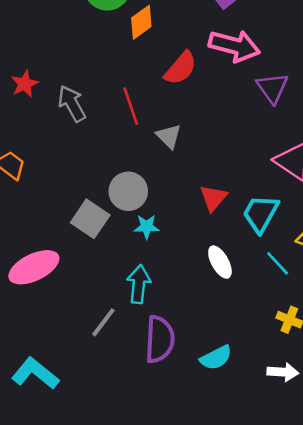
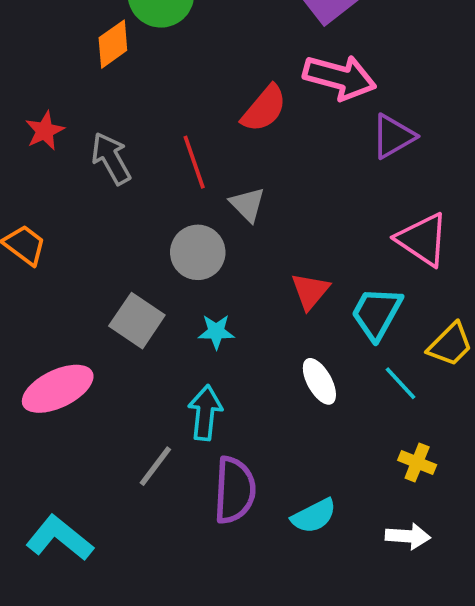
orange diamond: (141, 22) -> (113, 44), moved
purple triangle: (272, 88) -> (393, 136), turned 36
gray circle: (128, 191) -> (198, 252), moved

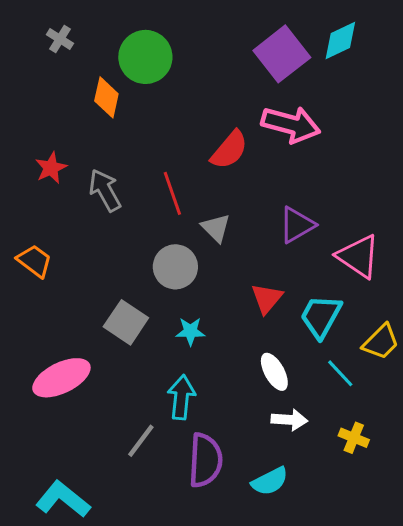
orange diamond: (113, 44) -> (106, 97), turned -42
purple triangle: (393, 136) -> (297, 225), moved
white arrow: (408, 536) -> (289, 420), moved

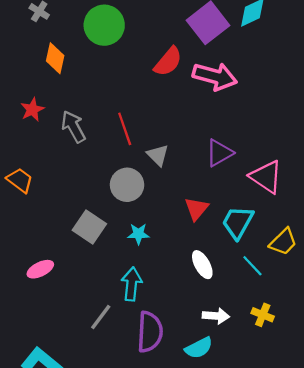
orange diamond: (106, 97) -> (55, 58), moved
red semicircle: (229, 150) -> (168, 62), moved
pink ellipse: (61, 378) -> (40, 269), size x0.6
white arrow: (289, 420) -> (216, 316), moved

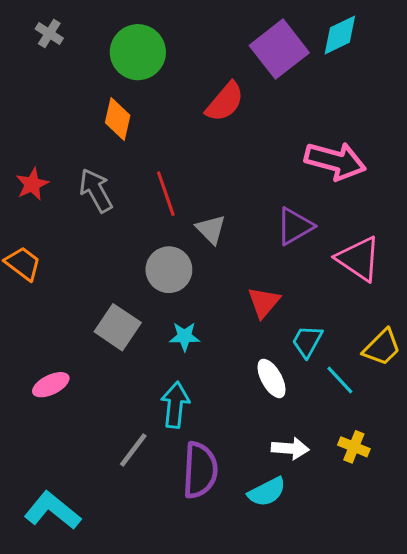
orange diamond: (55, 58) -> (118, 119), moved
pink arrow: (215, 76) -> (335, 161), moved
red star: (32, 110) -> (32, 184), moved
cyan trapezoid: (238, 222) -> (307, 341), moved, size x0.7

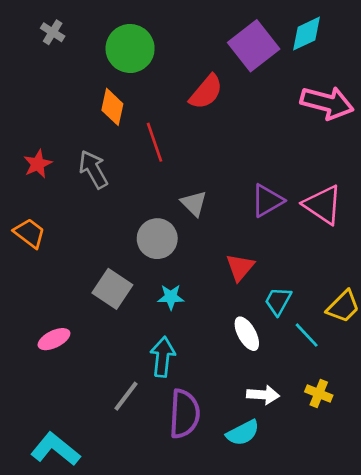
pink arrow: (335, 161) -> (327, 103), moved
red line: (166, 194) -> (154, 142), moved
pink triangle: (359, 259) -> (323, 205), moved

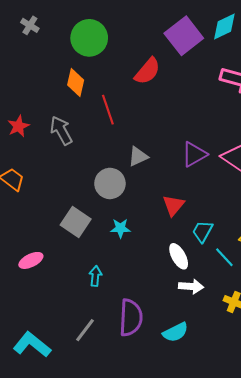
gray triangle: (194, 203) -> (138, 156), turned 50
cyan arrow: (163, 357) -> (95, 276), moved, size x0.7
white arrow: (263, 395) -> (191, 286), moved
gray line: (126, 396) -> (85, 330), moved

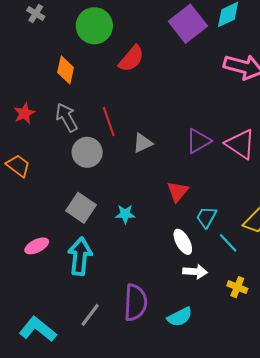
red semicircle: (147, 71) -> (131, 59), moved
orange diamond: (76, 83) -> (66, 70), moved
red line: (108, 110) -> (109, 121), moved
gray circle: (110, 183) -> (87, 152), moved
cyan arrow: (95, 276) -> (80, 256), moved, size x1.8

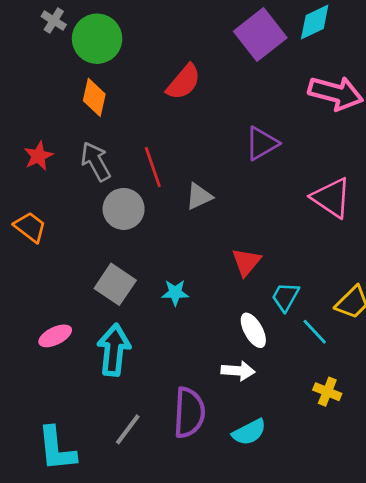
green circle: (94, 26) -> (97, 39), moved
purple triangle: (198, 141) -> (262, 143), moved
white arrow: (195, 272) -> (238, 371), moved
cyan L-shape: (38, 329) -> (57, 449), turned -135

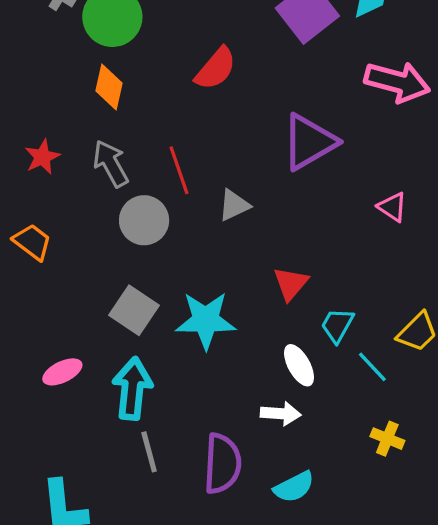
purple triangle: (262, 143) -> (309, 142), size x1.4
pink triangle: (331, 198) -> (392, 207), size x0.6
cyan star: (175, 293) -> (206, 320), size x1.8
gray line: (128, 429) -> (149, 452), moved, turned -52

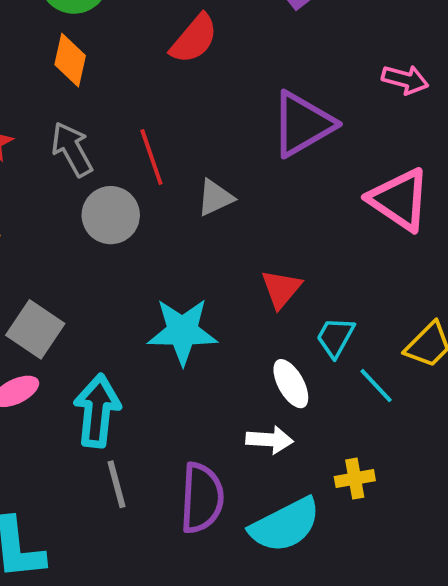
pink arrow: (397, 82) -> (405, 80), moved, size x0.6
pink triangle: (392, 207) -> (399, 200), size x1.8
gray square: (134, 310) -> (35, 329), moved
yellow cross: (387, 439) -> (355, 479), moved, turned -32
cyan semicircle: (294, 487) -> (285, 525), size x1.5

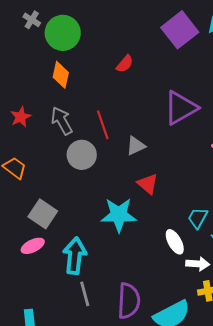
red semicircle: (194, 39) -> (125, 64), size x0.7
red triangle: (281, 289) -> (148, 184), moved, turned -30
white arrow: (270, 440) -> (198, 264), moved

